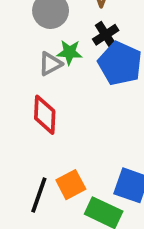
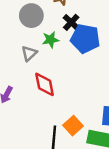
gray triangle: (50, 64) -> (29, 53), moved

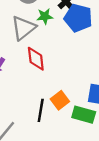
gray triangle: (29, 53) -> (23, 28), size x1.6

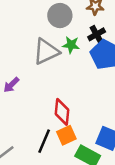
red diamond: (36, 59) -> (62, 112), moved

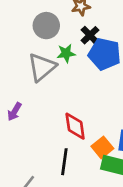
orange square: (66, 135) -> (102, 147), moved

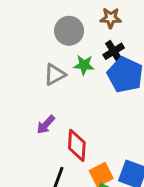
gray triangle: (42, 67) -> (55, 74), size x0.7
purple arrow: (14, 112) -> (46, 125), moved

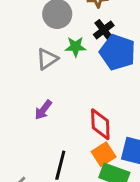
red diamond: (77, 145) -> (100, 124), moved

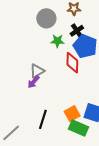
gray triangle: (47, 59) -> (37, 71), moved
red diamond: (100, 124) -> (72, 63), moved

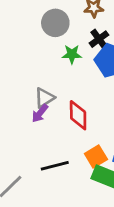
red diamond: (72, 63) -> (78, 115), moved
black line: (43, 119) -> (55, 166), turned 60

